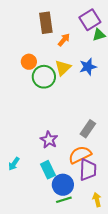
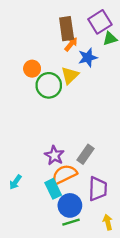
brown rectangle: (46, 23) -> (67, 29), moved
blue star: (88, 67) -> (88, 58), moved
gray rectangle: (88, 129) -> (85, 154), moved
orange semicircle: (80, 155) -> (64, 174), moved

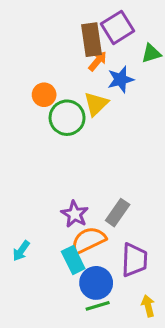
purple square: (100, 22) -> (118, 27), moved

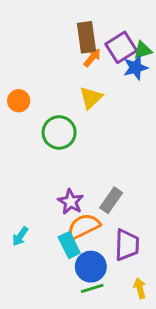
purple square: (118, 27) -> (121, 47), moved
blue star: (121, 79) -> (136, 68), moved
orange circle: (44, 95) -> (19, 101), moved
green circle: (67, 118) -> (59, 132), moved

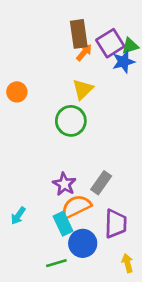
green circle: (59, 132) -> (71, 121), moved
green line: (92, 288) -> (56, 263), moved

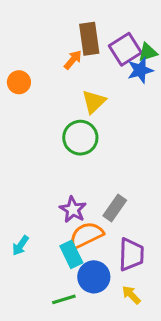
orange arrow: (84, 52) -> (73, 60), moved
orange circle: (17, 92) -> (19, 82), moved
yellow arrow: (127, 263) -> (131, 295), moved, turned -30

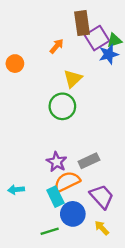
brown rectangle: (89, 39) -> (82, 23), moved
gray rectangle: (115, 208) -> (89, 161), turned 30
cyan arrow: (20, 245) -> (16, 190), turned 49
purple trapezoid: (131, 254) -> (102, 197), turned -44

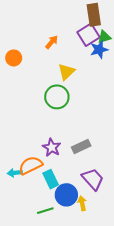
brown rectangle: (82, 23) -> (94, 15), moved
orange semicircle: (67, 182) -> (31, 165), moved
yellow arrow: (102, 228) -> (82, 203), moved, turned 32

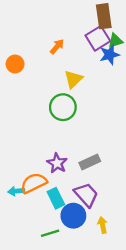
purple trapezoid: (93, 179) -> (86, 195), moved
yellow arrow: (82, 203) -> (103, 225), moved

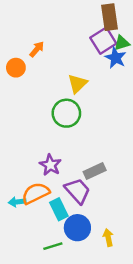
orange arrow: (57, 47) -> (37, 49), moved
blue star: (110, 55) -> (116, 58), turned -30
purple star: (57, 163) -> (50, 165), moved
purple trapezoid: (86, 195) -> (77, 191), moved

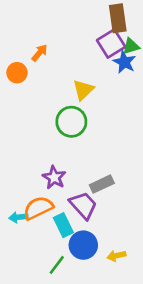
yellow arrow: (108, 238) -> (116, 256), turned -91
green line: (53, 246) -> (57, 265), turned -36

